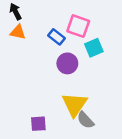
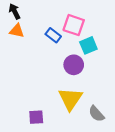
purple circle: (67, 63) -> (74, 65), moved
gray semicircle: (85, 120) -> (96, 114), moved

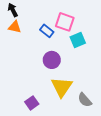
purple circle: (74, 65) -> (52, 60), moved
purple square: (36, 117) -> (32, 103), turned -32

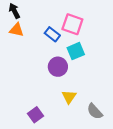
cyan square: (78, 40) -> (76, 51), moved
yellow triangle: (62, 87) -> (69, 97), size x0.6

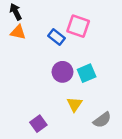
cyan square: (76, 51) -> (87, 73), moved
gray semicircle: (95, 111) -> (102, 120), turned -84

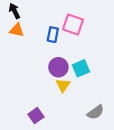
blue rectangle: (56, 37) -> (53, 35), turned 63
yellow triangle: (75, 104) -> (63, 85), moved

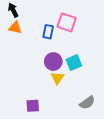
purple square: (36, 116) -> (33, 106), turned 32

